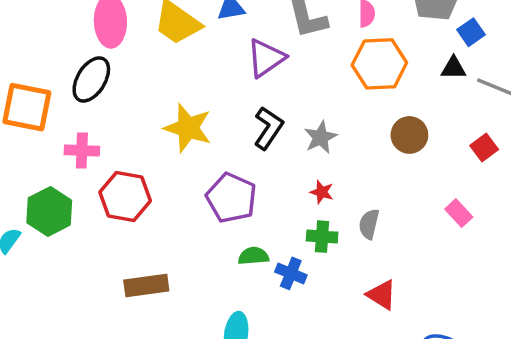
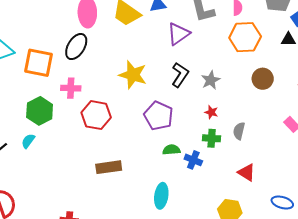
green hexagon: (49, 211) -> (40, 111), moved

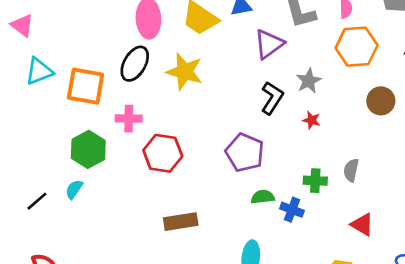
yellow star: (133, 75) -> (185, 72), moved
gray star: (211, 80) -> (309, 81), moved
red star: (211, 112) -> (311, 120), moved

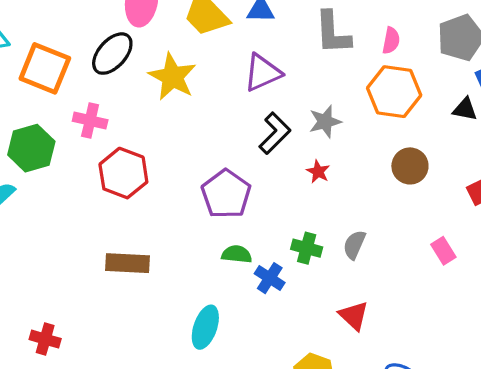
purple triangle: (269, 44) -> (263, 73), moved

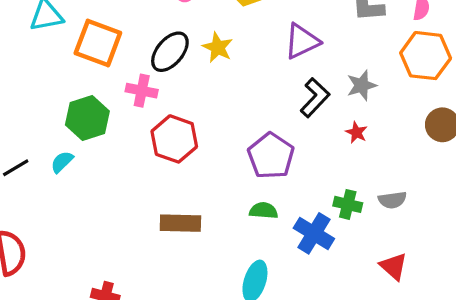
black ellipse: (112, 54) -> (170, 52), moved
yellow star: (172, 77) -> (218, 47), size x0.7
gray semicircle: (354, 245) -> (392, 200), turned -120
green semicircle: (237, 254) -> (264, 211), moved
blue cross: (270, 278) -> (314, 233), size x1.4

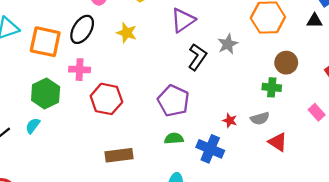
black ellipse: (170, 52) -> (82, 29), moved
red star: (356, 132) -> (230, 121), moved
green cross: (348, 204) -> (272, 87), moved
red triangle: (394, 266) -> (278, 142), moved

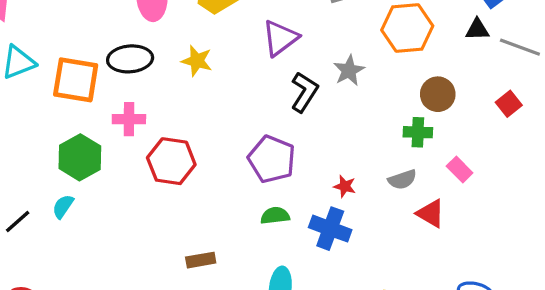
black ellipse: (82, 29) -> (130, 59), turned 56
pink rectangle: (317, 112) -> (460, 170), moved
red star: (230, 121) -> (345, 186), moved
brown rectangle: (119, 155) -> (201, 260), moved, size x0.7

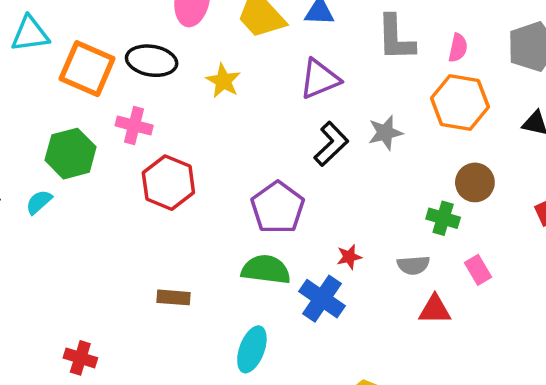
red star: (345, 186) -> (349, 257), turned 30
red triangle: (431, 214) -> (435, 310), turned -44
green semicircle: (275, 216) -> (266, 270), size x1.5

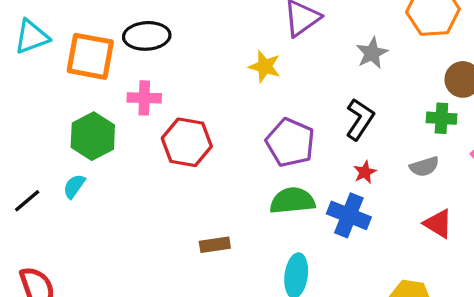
yellow star: (223, 81) -> (265, 66), moved
black L-shape: (331, 144) -> (360, 119), moved
red triangle: (435, 310) -> (438, 224), moved, turned 44

